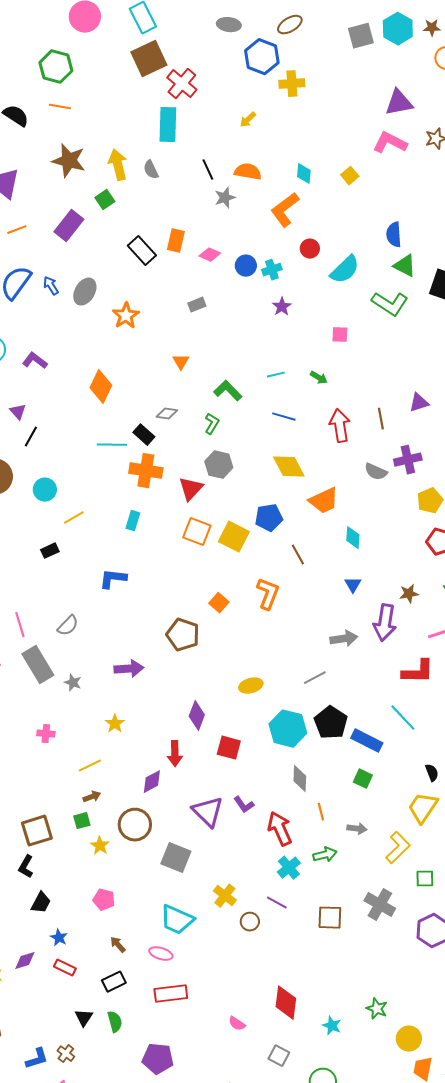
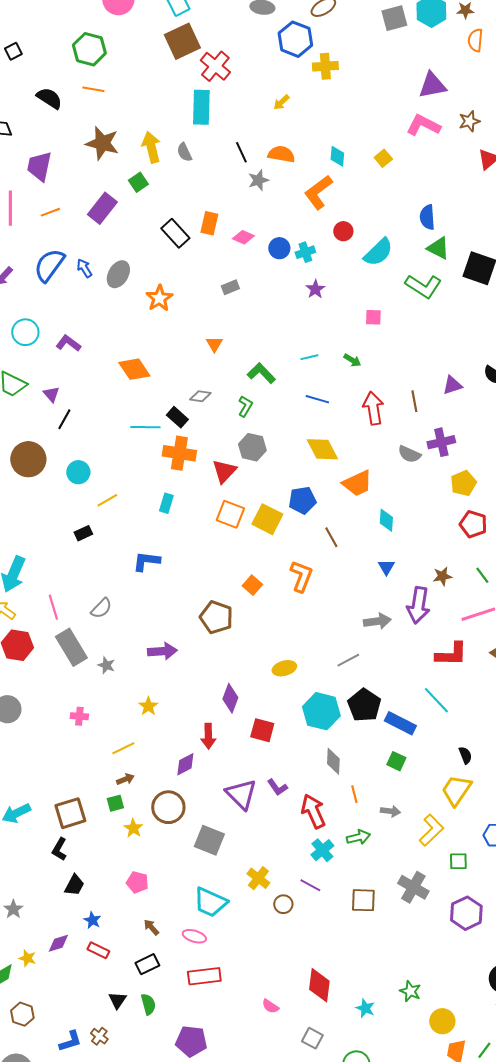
orange diamond: (101, 387) -> (134, 369), turned -60

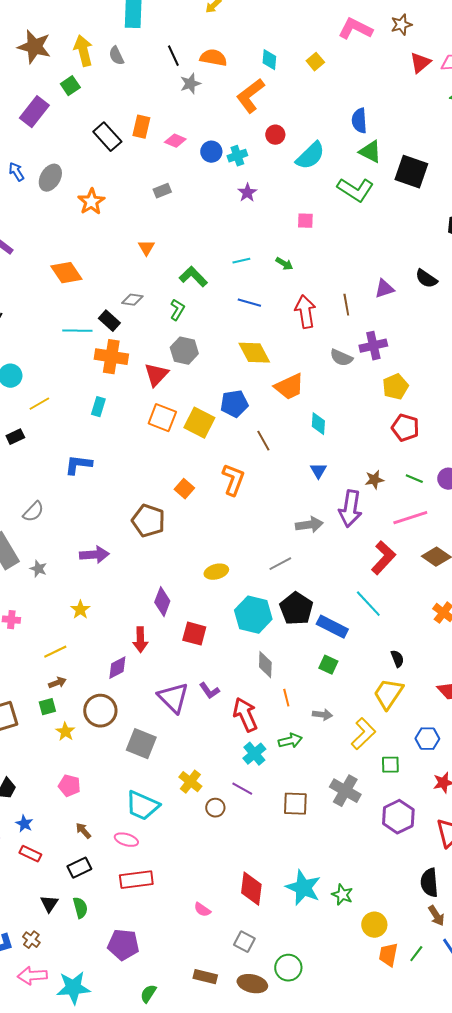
green line: (482, 575) -> (414, 479), turned -30
red L-shape: (451, 654) -> (383, 558), turned -48
cyan star: (365, 1008) -> (303, 888), moved, size x1.8

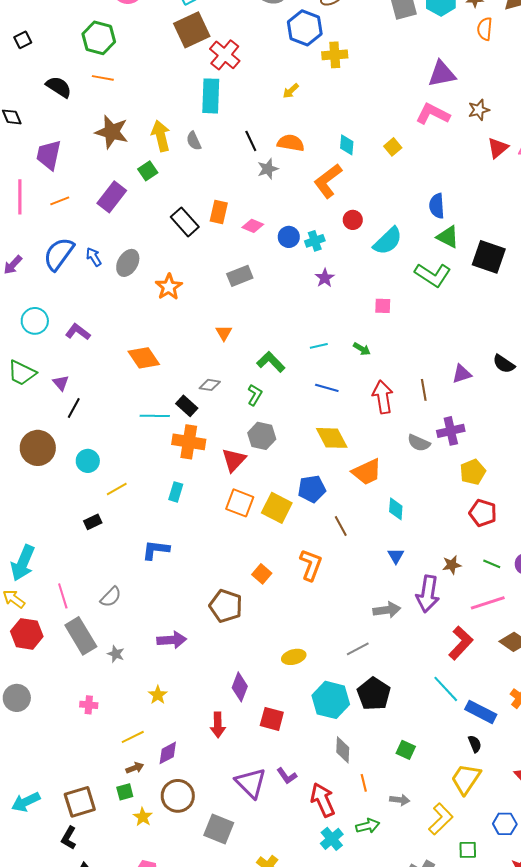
gray rectangle: (162, 191) -> (240, 276), size x1.4
blue rectangle: (332, 627) -> (481, 712), moved
purple diamond: (117, 668) -> (168, 753), moved

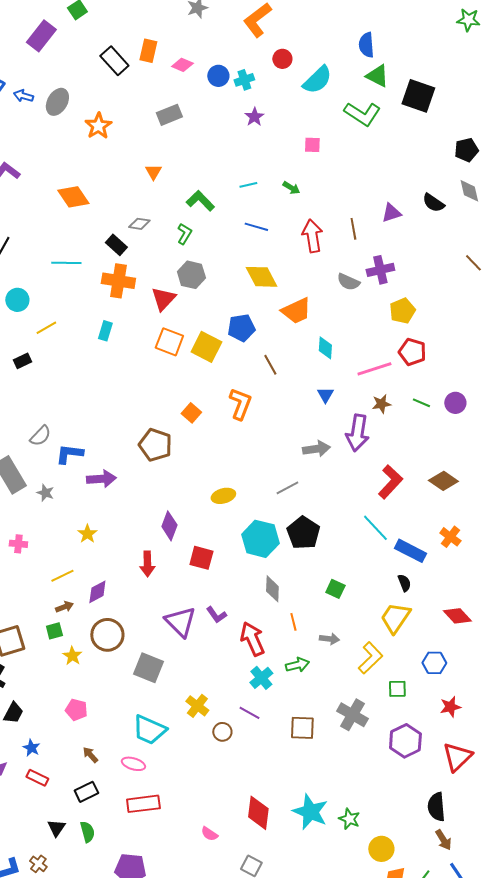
blue arrow: (94, 257) -> (23, 96), turned -42
cyan line: (155, 416) -> (66, 263), moved
blue L-shape: (156, 550) -> (69, 454), moved
pink line: (488, 603) -> (374, 369), moved

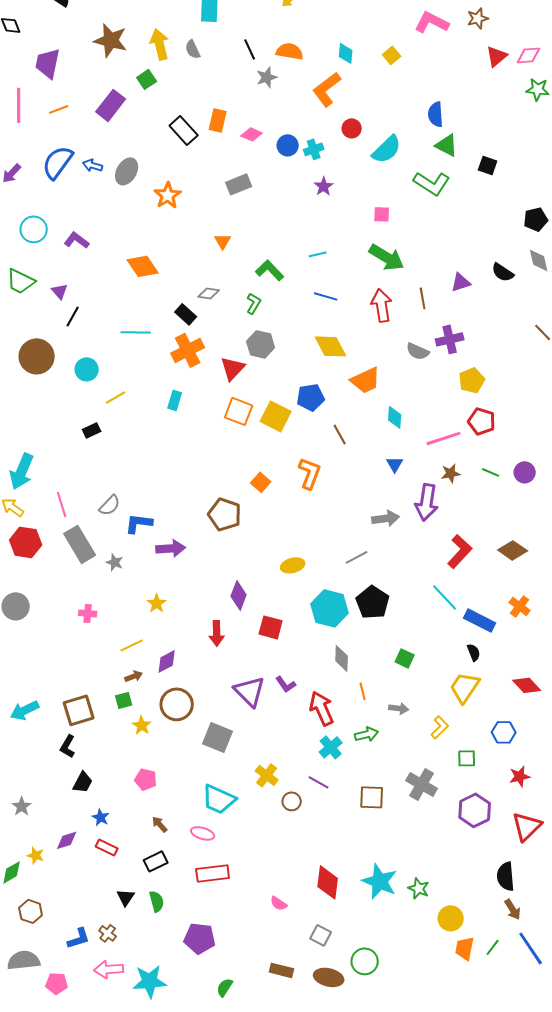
black square: (418, 96) -> (488, 165), size x0.6
green arrow: (291, 188) -> (387, 257), moved, size x2.0
orange cross: (118, 281) -> (188, 350), turned -36
yellow L-shape: (370, 658) -> (440, 727), size x0.7

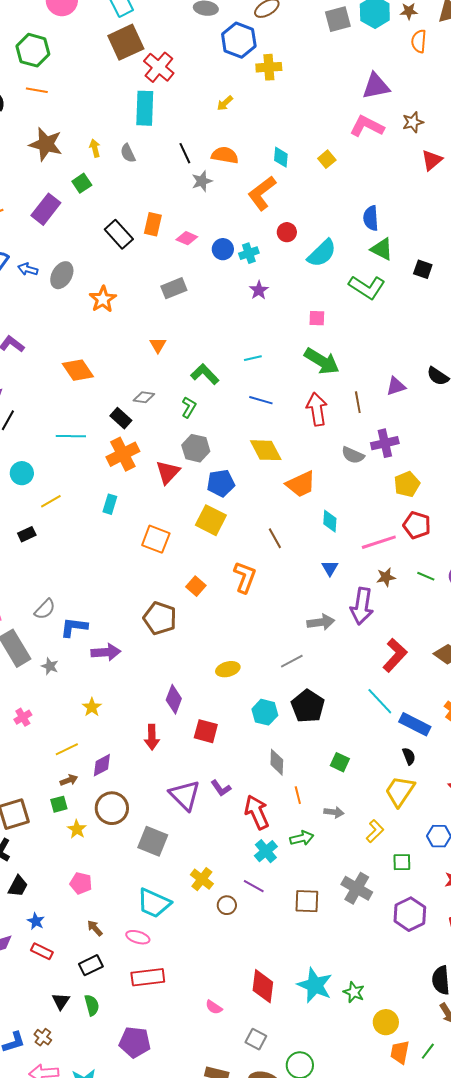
yellow arrow: (160, 44) -> (95, 148), size x0.6
blue pentagon: (311, 397) -> (221, 483), moved
orange square: (239, 411) -> (156, 539), moved
cyan hexagon: (330, 608) -> (265, 712), size x0.7
pink cross: (88, 613) -> (23, 717), turned -36

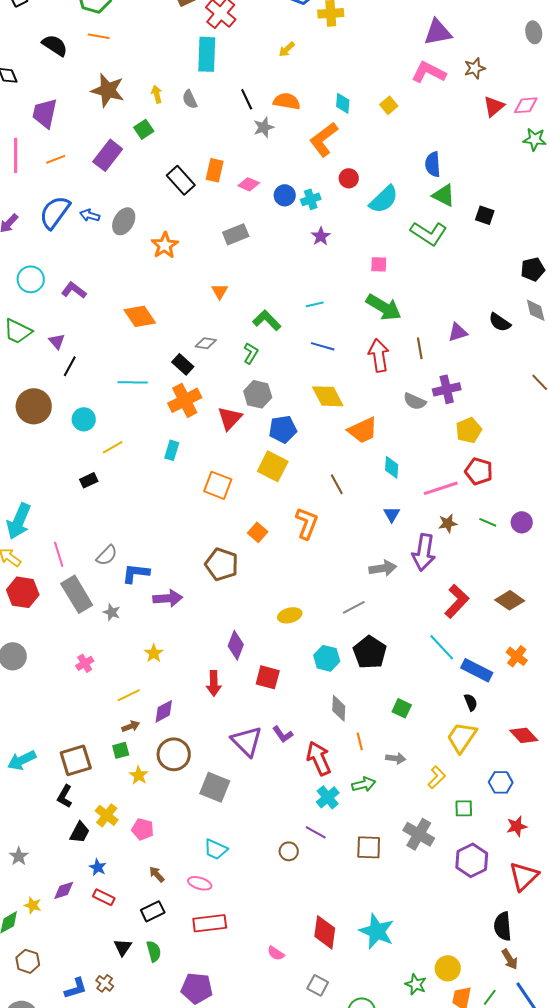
yellow cross: (202, 879) -> (107, 815), moved
cyan trapezoid: (154, 903) -> (216, 849), size x0.7
green star: (354, 992) -> (416, 984), moved

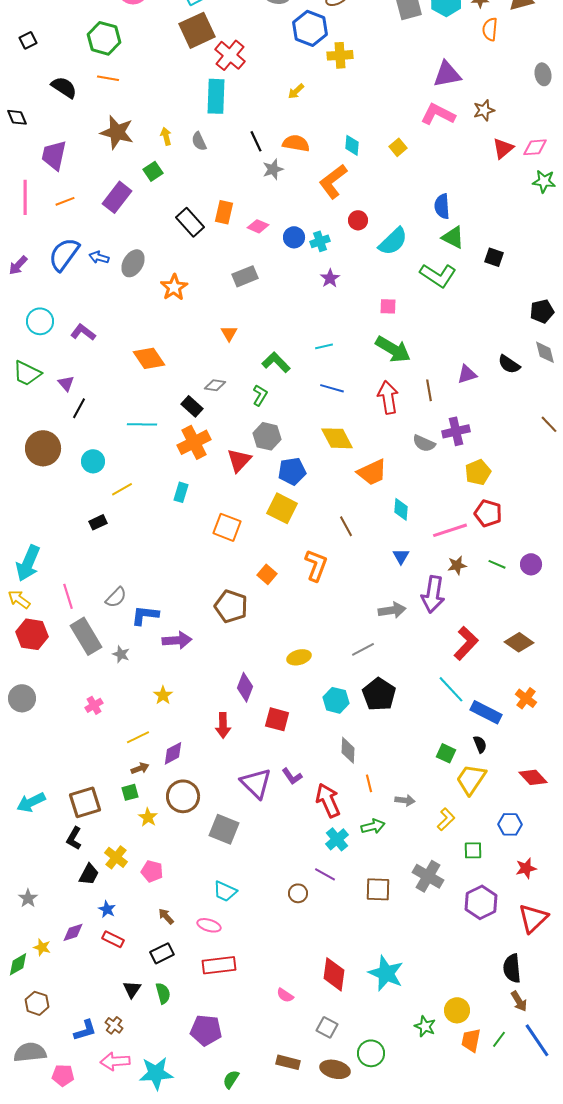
green square: (402, 708) -> (446, 753), moved

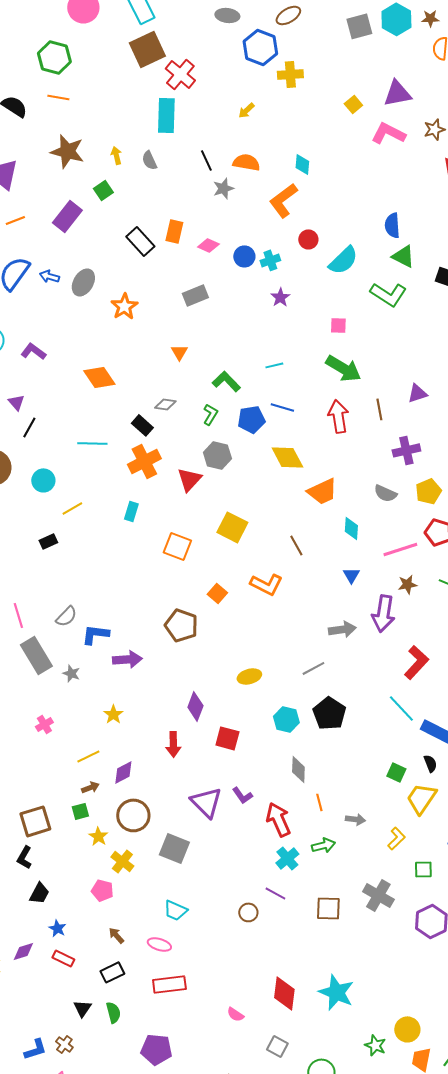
yellow square: (398, 147) -> (353, 104), moved
gray semicircle: (424, 443) -> (385, 493), moved
blue pentagon: (292, 471) -> (251, 419), moved
orange L-shape: (316, 565) -> (266, 584), turned 96
yellow cross: (116, 857) -> (122, 861), moved

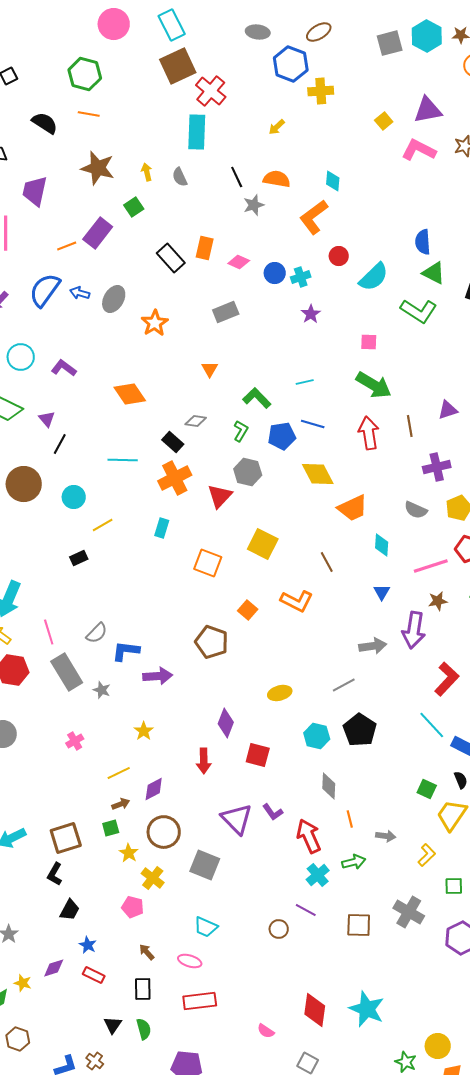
orange line: (15, 220) -> (67, 246), moved
black rectangle: (112, 972) -> (143, 989), turned -65

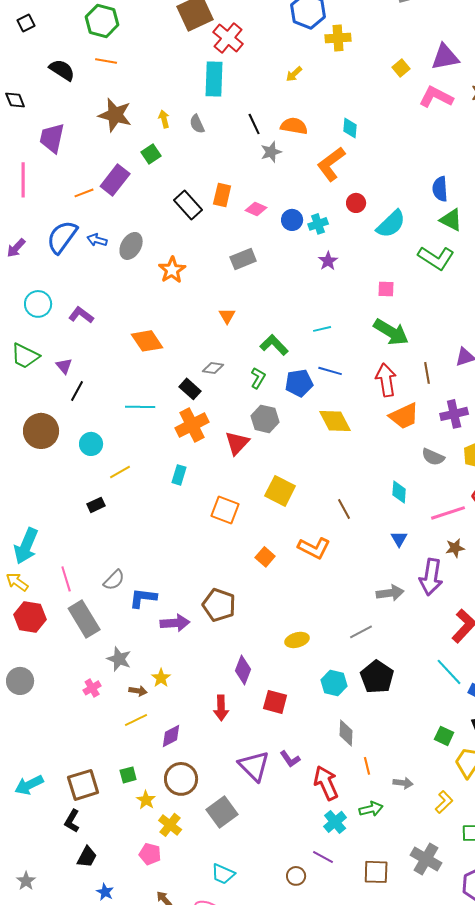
orange trapezoid: (353, 508) -> (404, 416), moved
brown pentagon: (212, 642) -> (219, 605), moved
gray star: (102, 690) -> (119, 659), moved, size x1.4
brown arrow: (121, 804) -> (138, 691), moved, turned 30
gray square: (205, 865) -> (222, 812), turned 32

